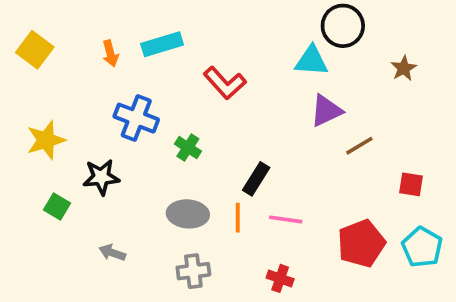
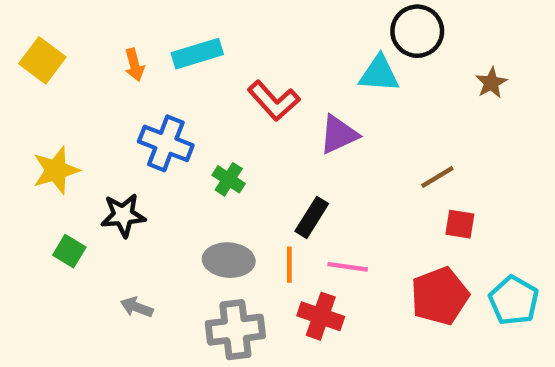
purple triangle: (326, 111) -> (339, 134), moved
red square: (411, 184) -> (460, 224), moved
gray cross: (193, 271) -> (235, 330), size x1.4
red cross: (280, 278) -> (321, 316), moved, size x1.4

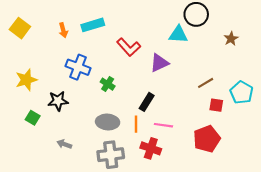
cyan pentagon: (514, 300) -> (242, 92), moved

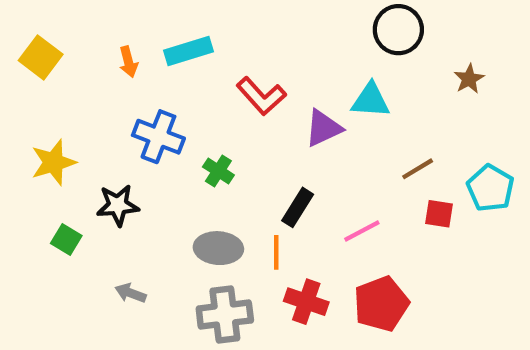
cyan triangle: (178, 34) -> (370, 100), moved
pink line: (163, 125) -> (362, 231), moved, turned -36
red pentagon: (207, 139) -> (381, 304), moved

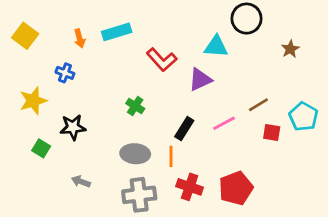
cyan triangle: (370, 100) -> (216, 46), moved
blue cross: (158, 137) -> (65, 73), moved, size x0.6
pink line: (362, 231) -> (224, 123), moved

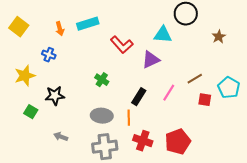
pink line: (224, 123) -> (169, 93), turned -30

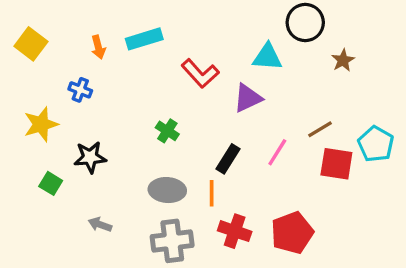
brown star: (219, 37) -> (343, 60), moved
red square: (205, 100) -> (336, 164), size x1.5

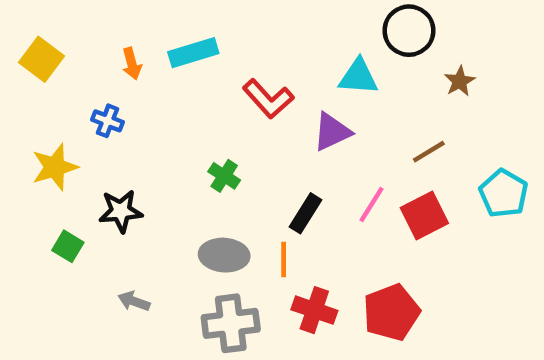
brown line: (320, 129) -> (429, 152), moved
red square: (336, 164) -> (424, 215), moved, turned -36

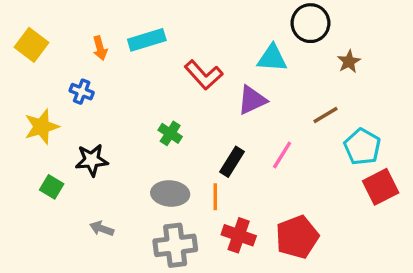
cyan pentagon: (504, 193) -> (362, 147), moved
red square: (424, 215) -> (381, 187), moved

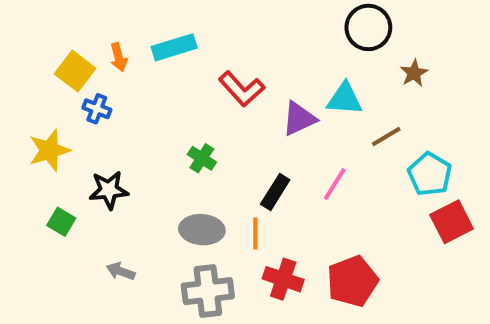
yellow square: (32, 45) -> (75, 71), moved
cyan triangle: (272, 58) -> (345, 99), moved

